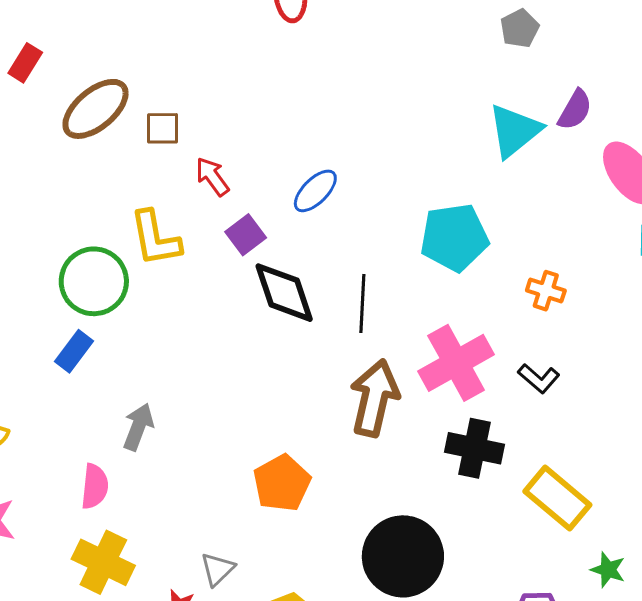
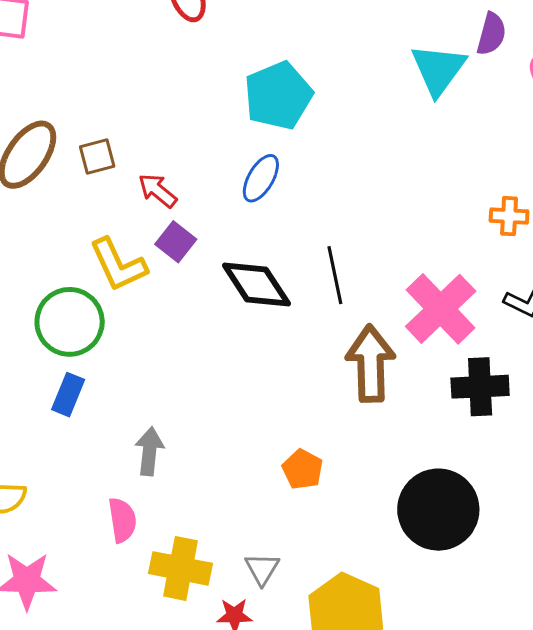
purple square: (246, 235) -> (176, 242), moved
cyan pentagon: (454, 237) -> (278, 96), moved
orange pentagon: (282, 483) -> (303, 469), size x0.7
yellow cross: (103, 562) -> (181, 568), moved

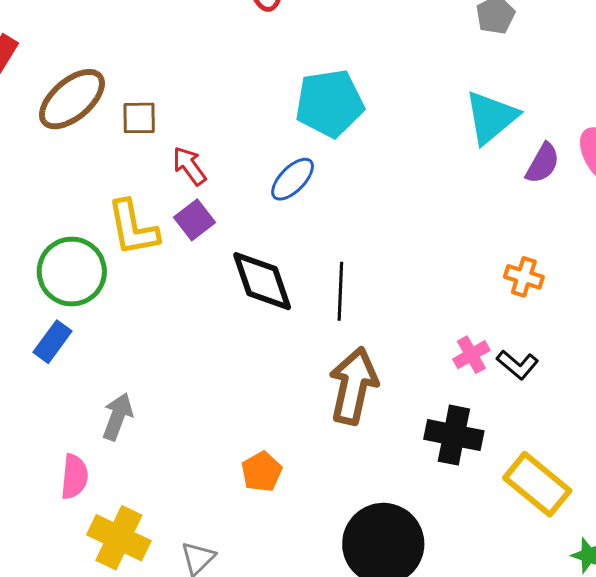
purple semicircle: (491, 34) -> (543, 163), moved
pink cross: (441, 309) -> (471, 355), moved, size x0.5

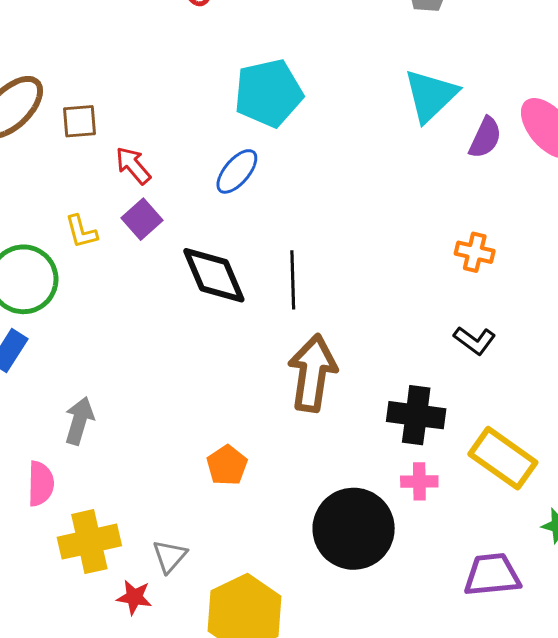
yellow L-shape: (133, 228) -> (81, 232), size x0.6
pink cross: (471, 355) -> (419, 481), moved, turned 33
yellow cross: (119, 538) -> (89, 542), turned -34

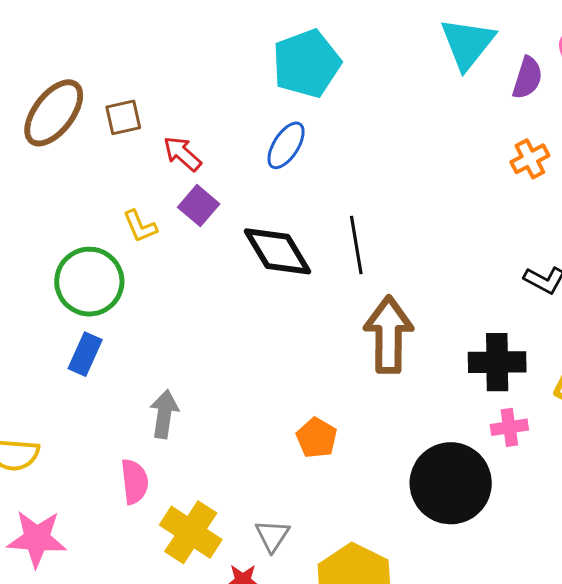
orange cross: (475, 252) -> (530, 159), moved, turned -33
yellow cross: (89, 542) -> (191, 532), turned -36

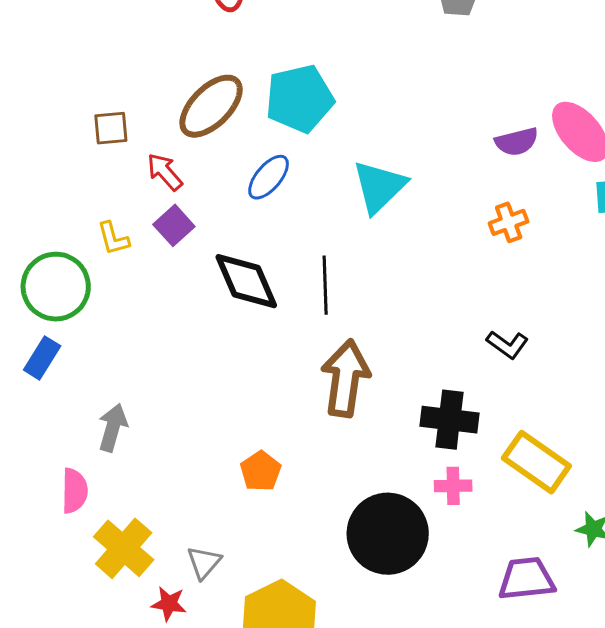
cyan triangle: (467, 43) -> (379, 187), moved
purple semicircle: (527, 78) -> (517, 142), turned 51
brown ellipse: (54, 113) -> (211, 106), moved

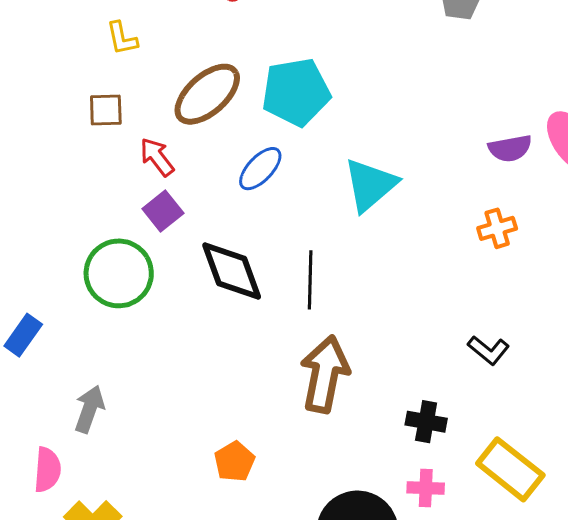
yellow L-shape: (113, 238) -> (122, 38), moved
green circle: (56, 287) -> (119, 273), moved
black cross: (449, 420) -> (426, 422), size x0.7

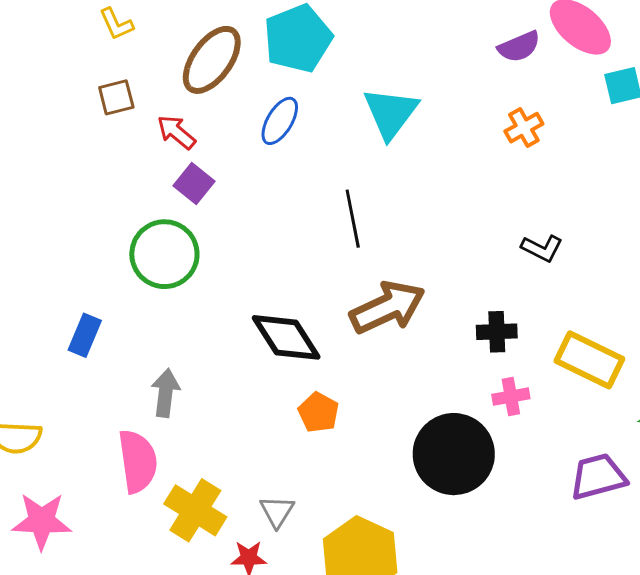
black diamond: (232, 271) -> (286, 337), moved
brown arrow: (325, 374) -> (388, 307), turned 66
pink semicircle: (47, 470) -> (138, 461), size x1.4

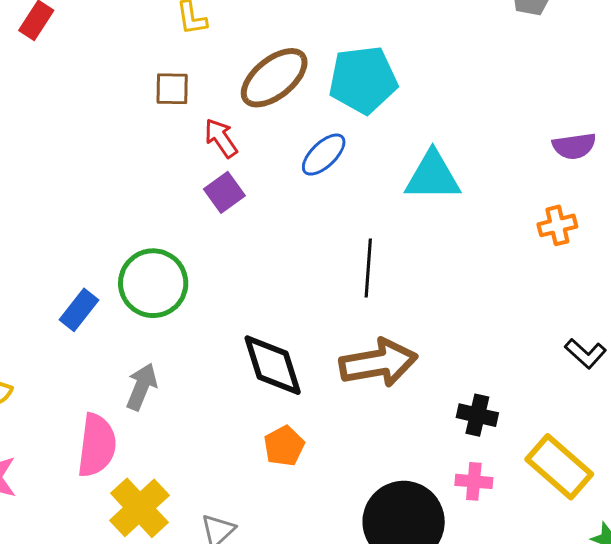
cyan triangle: (391, 113) -> (433, 176), turned 38
black L-shape: (542, 248) -> (585, 353), moved
green circle: (164, 254) -> (153, 283), moved

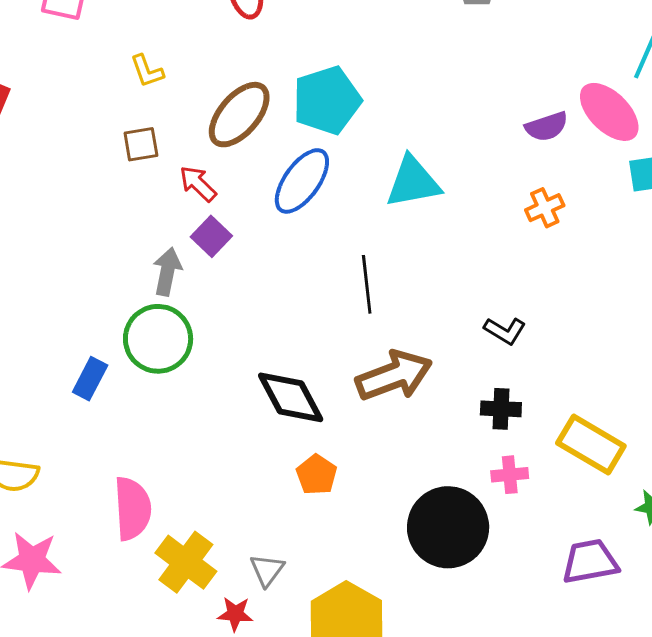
blue ellipse: (324, 155) -> (302, 181), size x1.4
black L-shape: (585, 353) -> (505, 331), moved
gray arrow: (142, 387) -> (167, 272), moved

